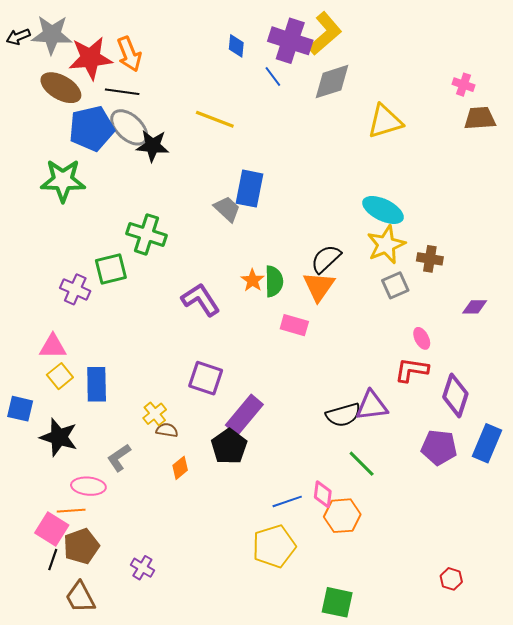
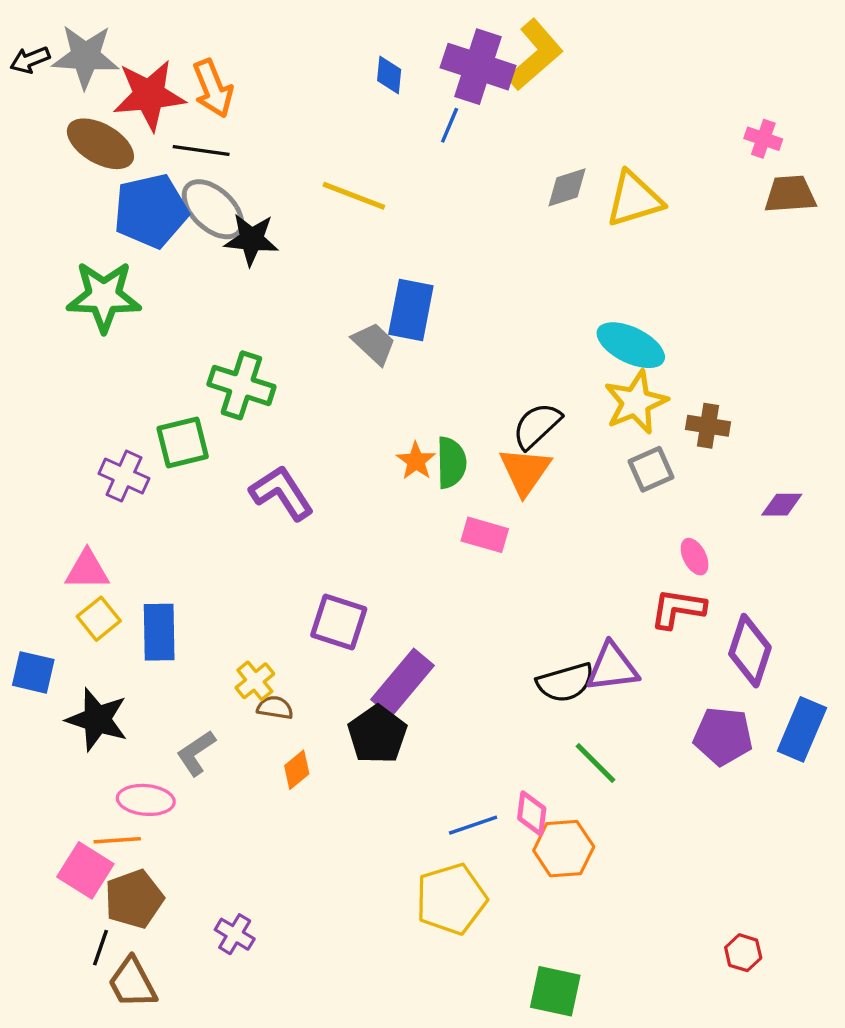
blue line: (273, 76) -> (450, 125), turned 60
gray diamond: (332, 82) -> (567, 187), moved, size x0.7
purple L-shape: (201, 300) -> (282, 493), moved
black line: (53, 560) -> (100, 948), moved

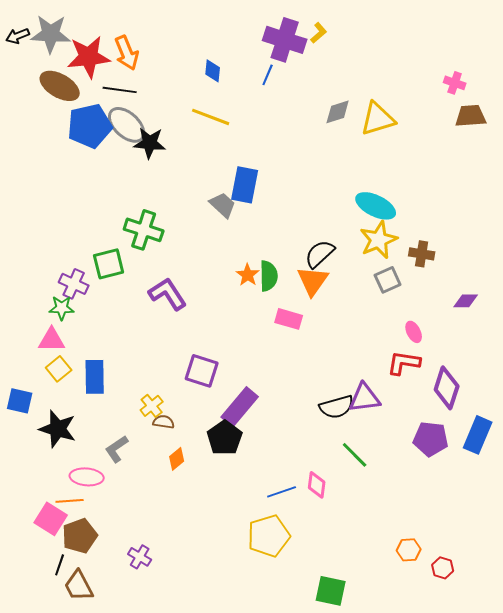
yellow L-shape: (535, 55) -> (319, 33), size x0.5
blue diamond: (389, 75) -> (213, 71), moved
green star: (104, 296) -> (62, 308), moved, size x0.6
orange hexagon: (564, 849) -> (409, 550), moved, size x0.7

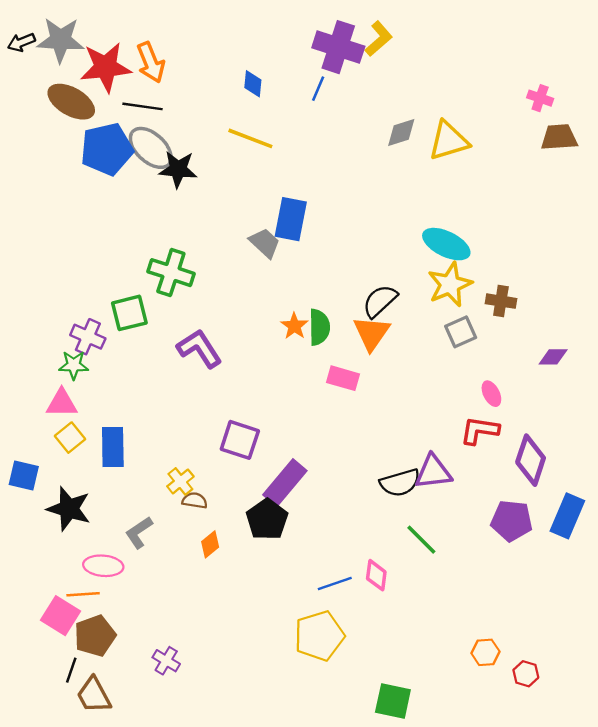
yellow L-shape: (319, 33) -> (379, 39), size x1.4

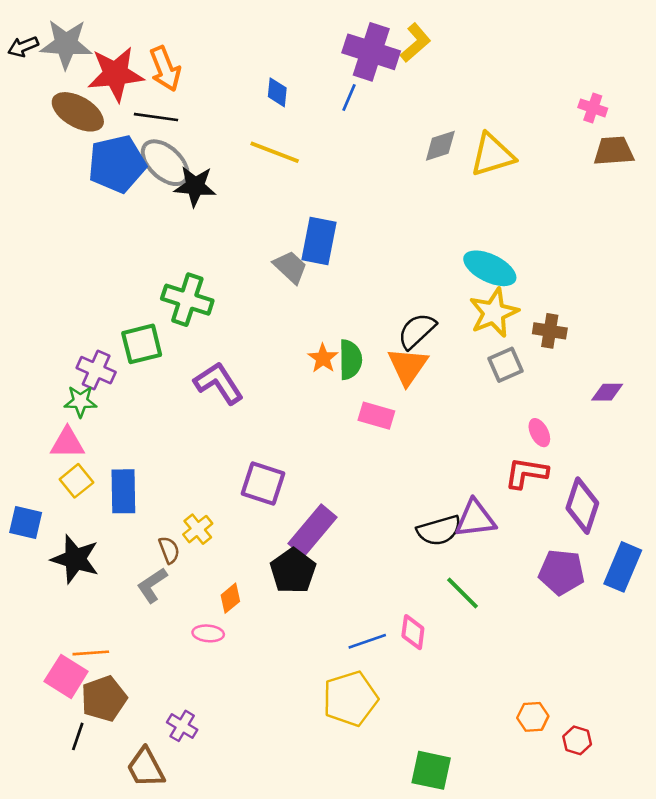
brown semicircle: (195, 500) -> (169, 550), moved, turned 60
pink ellipse: (103, 566) -> (208, 633), moved, size x0.7
brown trapezoid: (94, 695) -> (146, 768), moved

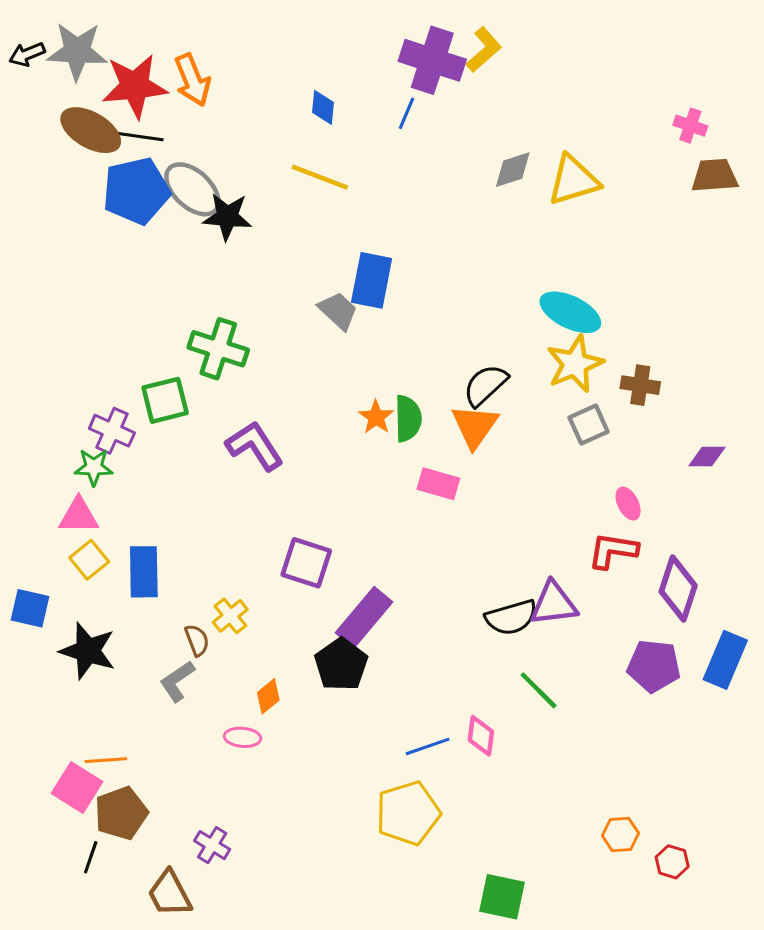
black line: (156, 117) -> (138, 136), moved

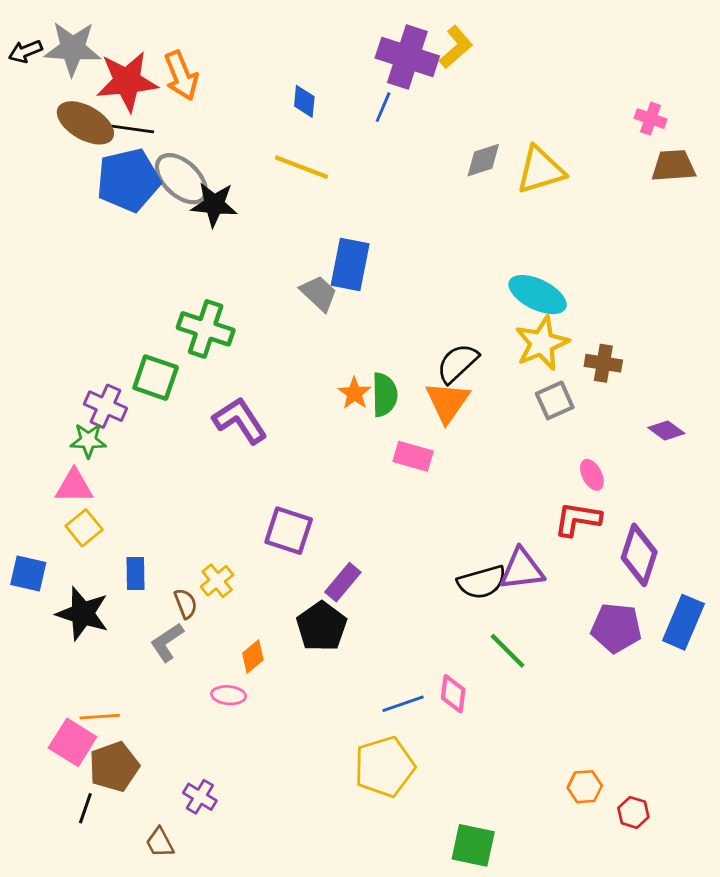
green square: (165, 400) -> (156, 378), turned 33
purple diamond: (707, 456) -> (666, 430), turned 36
blue rectangle: (144, 572) -> (136, 574), moved, size x0.7
purple rectangle: (364, 617) -> (343, 582), size x0.7
brown trapezoid: (170, 894) -> (160, 843), size x0.7

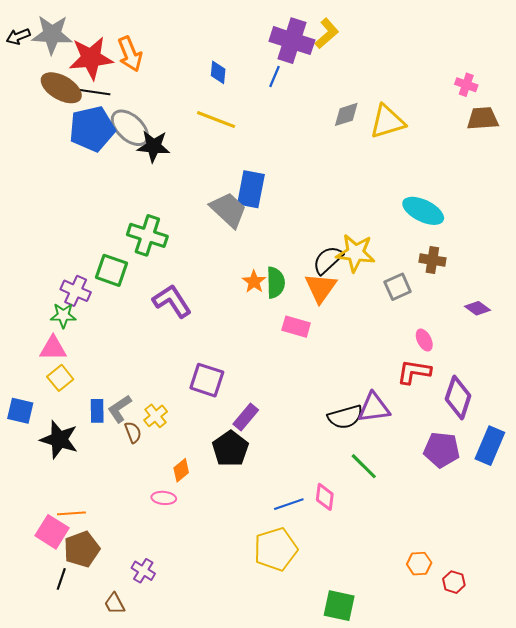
gray trapezoid: (319, 293) -> (228, 210), size x1.4
cyan ellipse: (538, 295) -> (423, 211), moved
yellow star: (542, 343) -> (356, 253), moved, turned 30
gray L-shape: (167, 642) -> (120, 409), moved

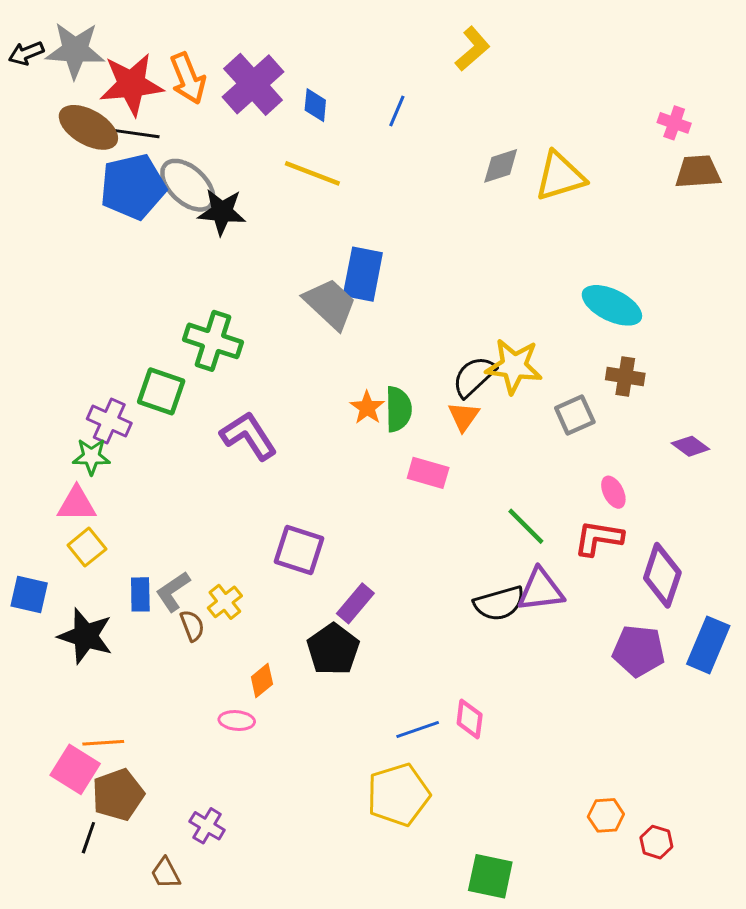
purple cross: (292, 41) -> (253, 84), moved, turned 30
orange triangle: (321, 288) -> (464, 417), size x0.7
green line: (364, 466) -> (526, 526), moved

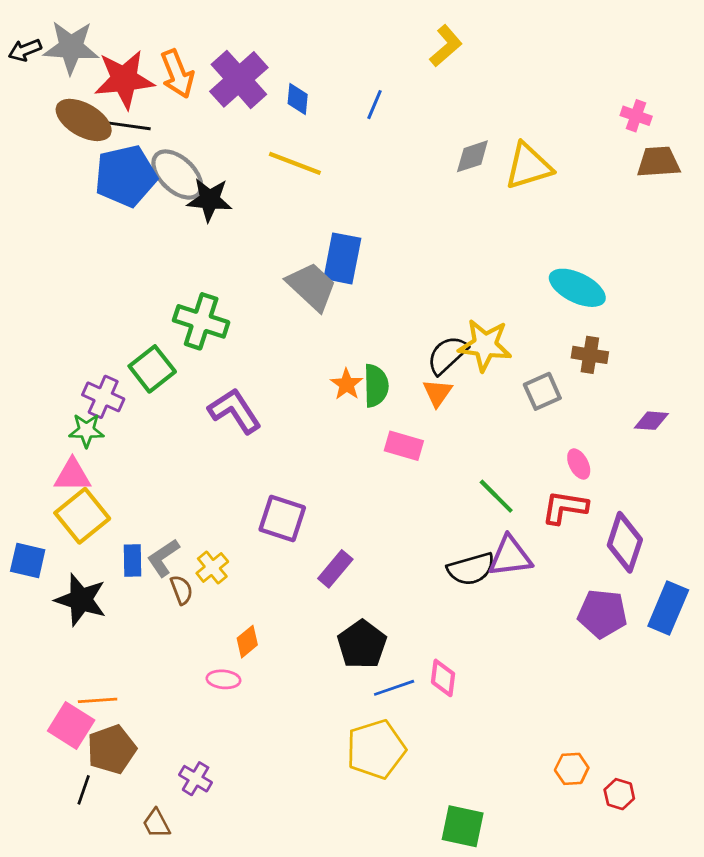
green square: (161, 391) -> (152, 369), turned 33
purple diamond: (690, 446) -> (651, 421), turned -32
yellow square: (87, 547) -> (82, 516), size x1.5
black pentagon: (333, 649) -> (362, 644), moved

